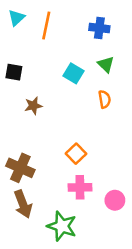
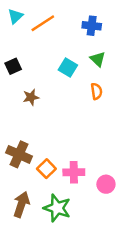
orange line: (46, 25) -> (43, 23), turned 45
black square: (14, 72) -> (13, 66), turned -35
orange square: (76, 154) -> (46, 169), moved
brown arrow: (23, 204) -> (21, 204), moved, turned -140

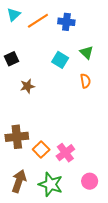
blue cross: (92, 26) -> (66, 22), moved
brown cross: (19, 154) -> (17, 137), turned -30
pink cross: (74, 172) -> (65, 153), turned -36
pink circle: (106, 184) -> (90, 181), moved

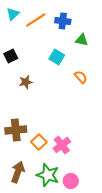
green triangle: (86, 52) -> (82, 40), moved, turned -32
orange semicircle: (85, 81) -> (81, 77), turned -32
pink circle: (90, 181) -> (71, 181), moved

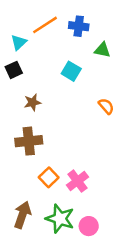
cyan triangle: (13, 14) -> (19, 42), moved
orange semicircle: (81, 77) -> (106, 106), moved
brown cross: (16, 130) -> (29, 141), moved

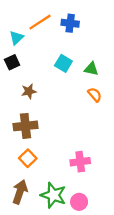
green triangle: (102, 50) -> (91, 69), moved
orange square: (49, 177) -> (28, 158), moved
pink cross: (77, 181) -> (80, 162), moved, turned 30

